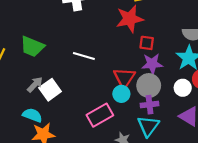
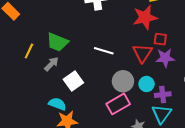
red triangle: (124, 78) -> (142, 53), moved
gray arrow: (35, 84) -> (51, 64), moved
gray circle: (149, 86) -> (123, 81), moved
cyan circle: (121, 94) -> (146, 84), moved

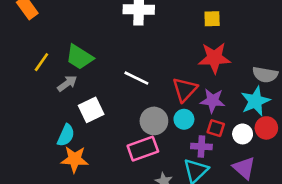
red star: (145, 17) -> (214, 58), moved
red square: (160, 39) -> (216, 128), moved
cyan circle: (146, 84) -> (184, 119), moved
cyan semicircle: (57, 104) -> (66, 135), turned 84

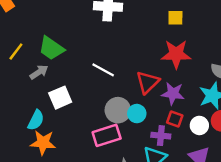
cyan circle: (184, 119) -> (137, 114), moved

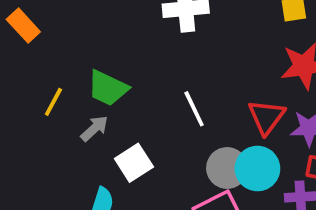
white line: (103, 70) -> (194, 109), turned 45
cyan circle: (137, 114) -> (257, 169), size x1.5

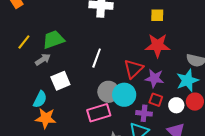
green trapezoid: (108, 88) -> (53, 40), turned 125
white line: (194, 109) -> (97, 58), turned 36

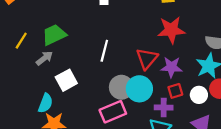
red square: (156, 100) -> (175, 91), turned -32

